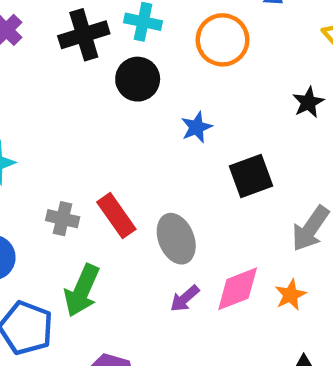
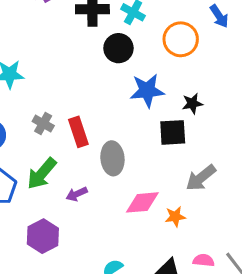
black star: (308, 102) -> (192, 103), moved
blue star: (197, 127) -> (147, 91), size x1.6
purple arrow: (185, 299) -> (77, 194), moved

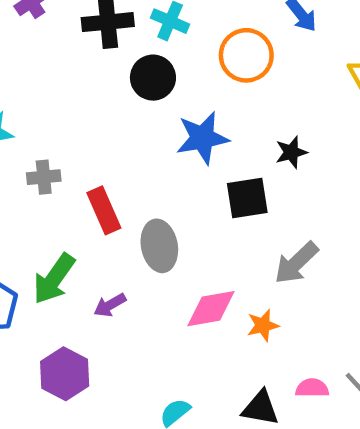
black star: (192, 103) -> (291, 152), moved
gray cross: (43, 124) -> (44, 177), moved, turned -30

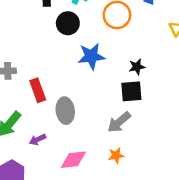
black square: (247, 198) -> (131, 91), moved
gray arrow: (296, 263) -> (119, 122), moved
pink diamond: (211, 309) -> (73, 160), moved

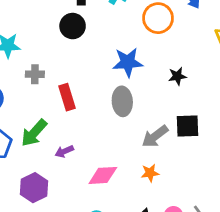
black circle: (68, 23) -> (73, 26), moved
black square: (131, 91) -> (187, 126), moved
gray ellipse: (65, 111) -> (122, 101), moved

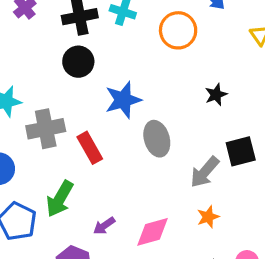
blue star: (128, 62) -> (123, 100), moved
gray cross: (35, 74) -> (46, 129), size x1.6
purple arrow: (64, 151) -> (104, 226), moved

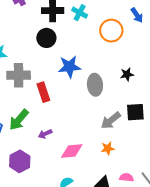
gray ellipse: (157, 139) -> (95, 85), moved
purple arrow: (104, 226) -> (45, 134), moved

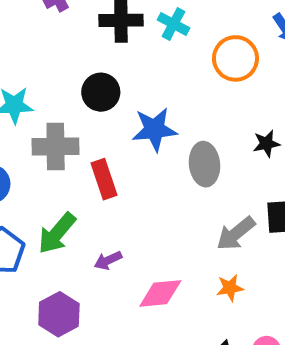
black circle: (46, 38) -> (101, 92), moved

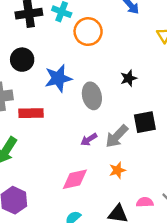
orange circle: (235, 58) -> (88, 32), moved
red rectangle: (104, 179) -> (31, 113), turned -65
purple arrow: (108, 260) -> (89, 139), moved

